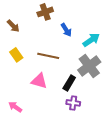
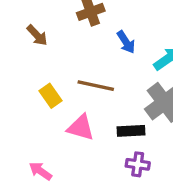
yellow rectangle: (16, 55) -> (51, 96), moved
black rectangle: (69, 83) -> (131, 131), turned 56

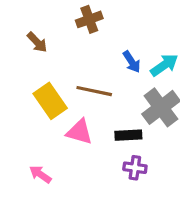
blue arrow: (126, 42) -> (132, 62), moved
yellow rectangle: (51, 96) -> (50, 101), size x1.5

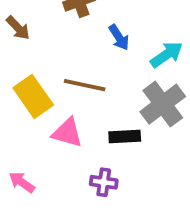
blue arrow: (132, 62) -> (119, 37), moved
purple cross: (135, 168) -> (104, 182), moved

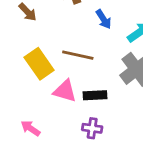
black rectangle: (125, 137) -> (95, 95), moved

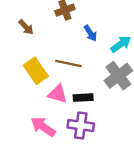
pink arrow: (30, 128) -> (43, 127), moved, size x1.5
purple cross: (92, 128) -> (81, 125), size x1.5

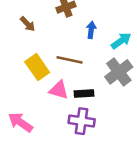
blue arrow: (90, 33) -> (91, 30), turned -140
pink arrow: (43, 127) -> (20, 122), moved

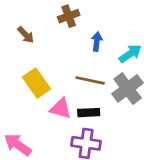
brown line: (70, 60) -> (90, 80), moved

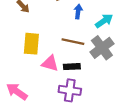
yellow rectangle: (36, 83) -> (31, 44), turned 40

